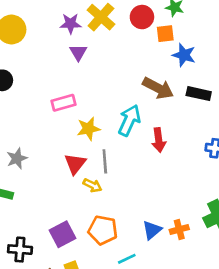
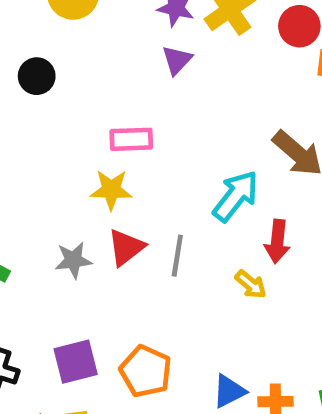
yellow star: (88, 129) -> (111, 190), moved
gray star: (17, 158) -> (73, 260), moved
yellow arrow: (93, 185) -> (251, 284), moved

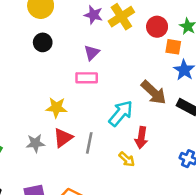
purple triangle: (177, 60) -> (92, 53), moved
black circle: (37, 76) -> (43, 42), moved
pink rectangle: (131, 139) -> (87, 78), moved

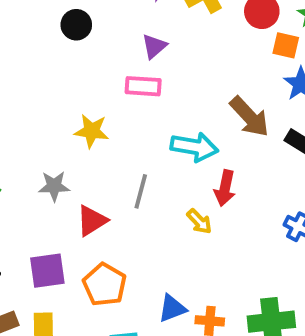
cyan arrow: (121, 113) -> (194, 147), turned 56
red triangle: (63, 138) -> (92, 221), moved

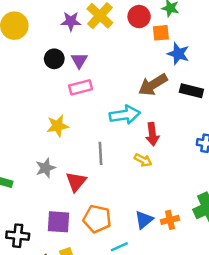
black circle: (76, 25) -> (54, 59), moved
brown arrow: (249, 117) -> (153, 85), turned 120
purple square: (47, 271) -> (59, 222), turned 30

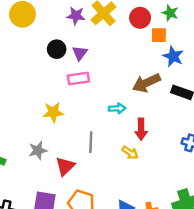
cyan arrow: (125, 115) -> (117, 108), size x0.6

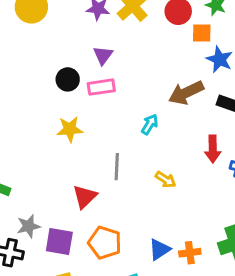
black circle: (57, 49) -> (68, 79), moved
cyan arrow: (117, 108) -> (150, 124), turned -56
red arrow: (141, 129) -> (213, 149), moved
gray star: (38, 150) -> (28, 226), moved

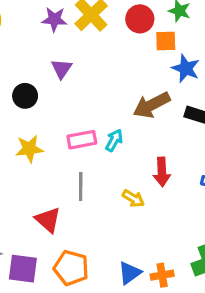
pink rectangle: (101, 87) -> (82, 140), moved
red arrow: (213, 149) -> (162, 172), moved
red triangle: (85, 197) -> (48, 220), turned -32

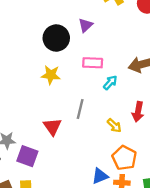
black circle: (25, 96) -> (56, 38), size x1.5
pink rectangle: (82, 140) -> (93, 63), moved
orange pentagon: (71, 268) -> (124, 158), moved

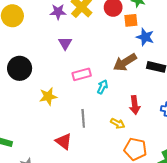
black circle: (56, 38) -> (20, 68), moved

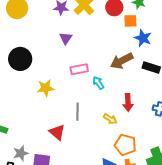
cyan arrow: (102, 87) -> (98, 83), turned -64

